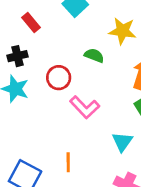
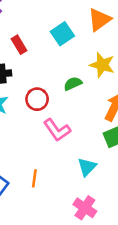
green semicircle: (94, 55) -> (73, 84), turned -54

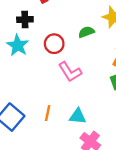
cyan triangle: (87, 167) -> (78, 116), moved, turned 48

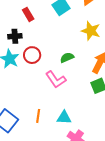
green semicircle: (86, 32) -> (67, 58), moved
red circle: (54, 44) -> (32, 55), moved

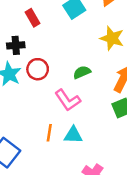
orange line: (38, 116) -> (49, 133), moved
cyan triangle: (64, 118) -> (73, 135), moved

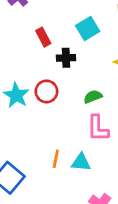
black cross: (16, 45) -> (66, 58), moved
pink L-shape: (68, 100) -> (98, 128), moved, turned 32

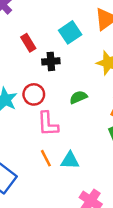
pink L-shape: (98, 128) -> (48, 124), moved
orange line: (56, 159) -> (46, 158), turned -36

